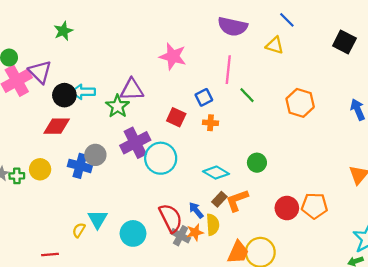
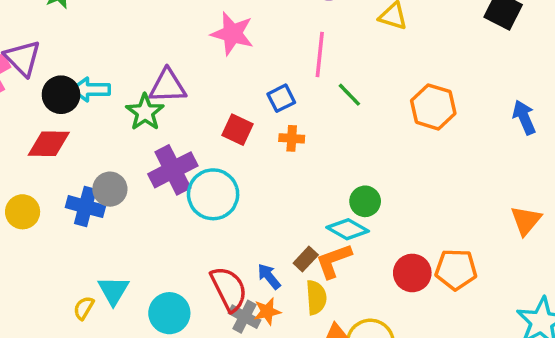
cyan diamond: (216, 173) -> (348, 229), moved
yellow semicircle: (213, 225) -> (316, 297), moved

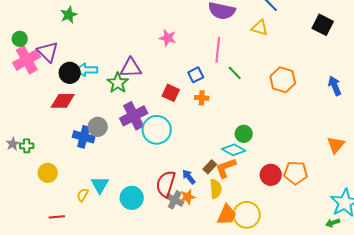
pink star: (232, 34) -> (168, 38), size x0.7
yellow circle: (23, 212) -> (48, 173), moved
red semicircle: (229, 289) -> (166, 184), turned -136

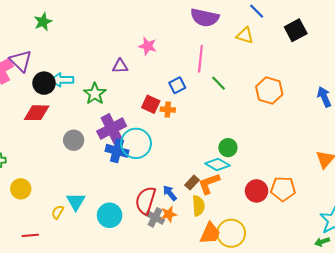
black square: (323, 25) -> (296, 30), moved, turned 35
purple triangle: (131, 68) -> (120, 66), moved, size x0.7
orange cross: (202, 98) -> (168, 110), moved
blue cross: (84, 137) -> (117, 151), moved

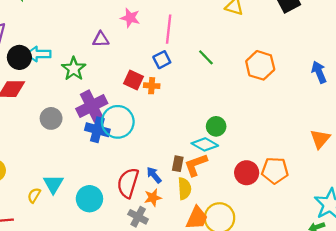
pink line: (200, 59) -> (169, 29), moved
brown rectangle: (192, 182) -> (178, 164), turned -32
gray cross: (155, 217) -> (138, 217), moved

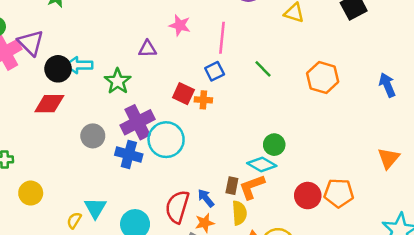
blue cross: (97, 130) -> (129, 155), moved

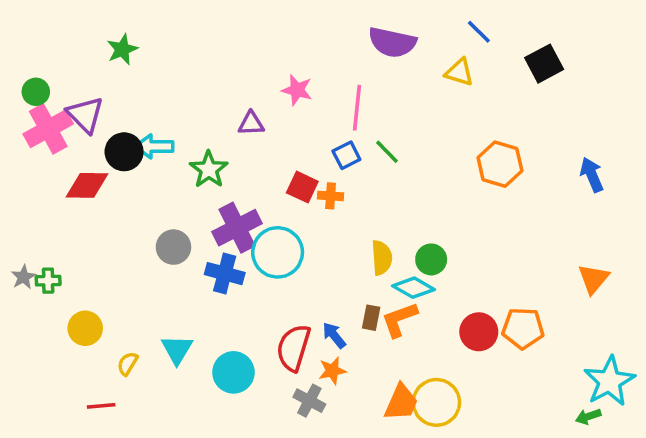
green line: (263, 69) -> (387, 152), moved
red diamond: (49, 104) -> (87, 185), moved
yellow semicircle: (239, 213) -> (382, 258), moved
yellow semicircle: (74, 220) -> (128, 364), moved

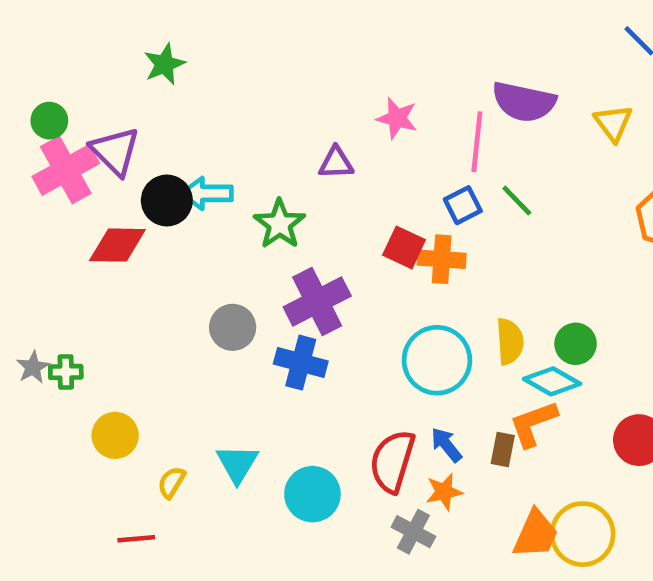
purple semicircle: (392, 42) -> (524, 102), moved
yellow triangle: (459, 72) -> (613, 123), moved, turned 36
orange cross: (331, 196) -> (442, 259), size x1.4
cyan circle: (278, 252) -> (437, 360), moved
brown rectangle: (371, 318) -> (503, 449), moved

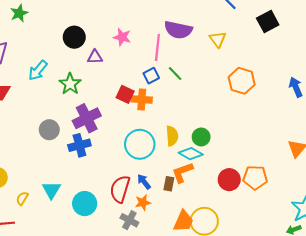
cyan arrow: (207, 193) -> (38, 70), turned -50
black circle: (167, 200) -> (74, 37), moved
blue cross: (301, 363) -> (79, 145), turned -30

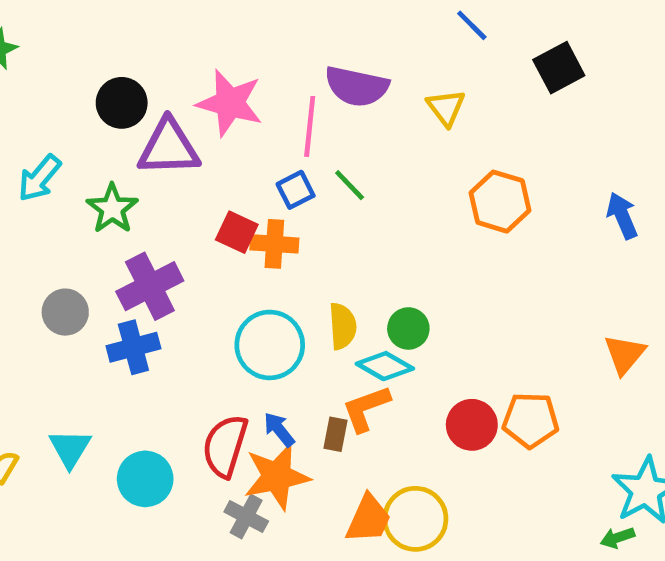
pink star: (122, 37) -> (230, 103), size x1.6
purple triangle: (95, 57) -> (169, 148), size x1.8
orange star: (143, 203) -> (277, 477), size x1.8

